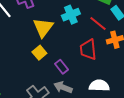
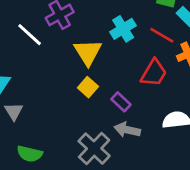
red trapezoid: (88, 50) -> (154, 73), turned -135

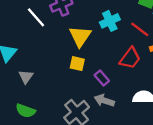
yellow square: (88, 87) -> (77, 64), turned -35
gray triangle: (14, 111) -> (26, 77), moved

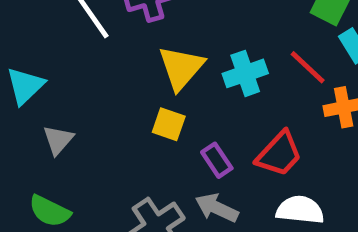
cyan cross: (110, 21) -> (245, 73), moved
red trapezoid: (130, 58) -> (279, 154), moved

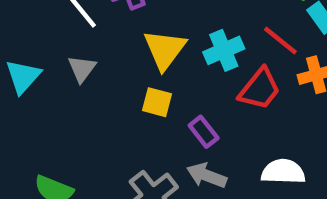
gray triangle: (58, 140) -> (82, 69), moved
red trapezoid: (279, 154) -> (260, 89), moved

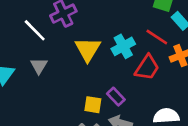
yellow square: (157, 102) -> (93, 105), moved

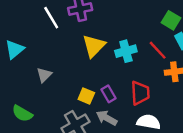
gray triangle: (39, 66) -> (44, 75), moved
red trapezoid: (147, 68) -> (140, 93), moved, turned -50

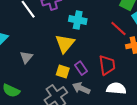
yellow triangle: (94, 46) -> (65, 44), moved
cyan cross: (126, 51) -> (78, 20), moved, turned 30

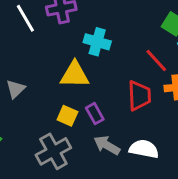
yellow triangle: (65, 44) -> (75, 75), turned 45
red trapezoid: (107, 65) -> (139, 96), moved
gray arrow: (81, 88) -> (107, 145), moved

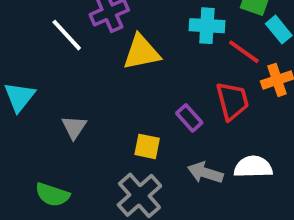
cyan cross: (97, 42) -> (207, 26), moved
yellow triangle: (75, 75) -> (141, 52), moved
purple rectangle: (95, 114) -> (189, 118), moved

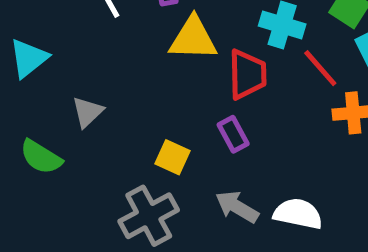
red trapezoid: (232, 101) -> (247, 74), moved
green semicircle: (52, 195) -> (41, 157), moved

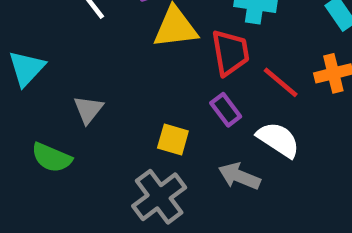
red line: (320, 68) -> (281, 82), moved
white semicircle: (298, 214) -> (278, 140), moved, turned 30

